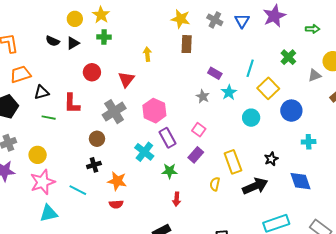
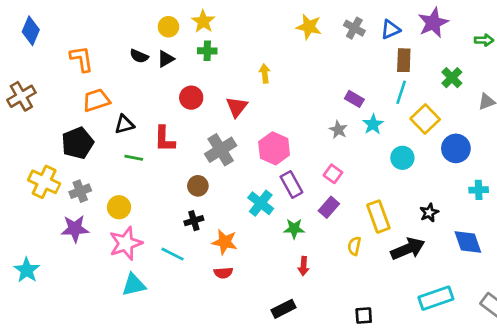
blue triangle: (242, 21) -> (390, 29), turned 35
brown rectangle: (187, 44) -> (404, 60), moved

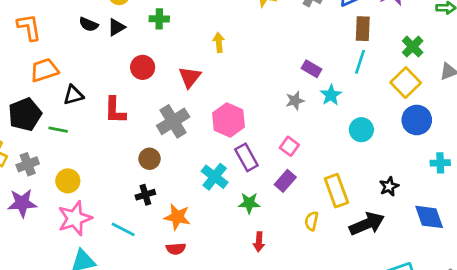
yellow square: (425, 119) -> (406, 83), moved
gray star: (338, 130) -> (295, 101), turned 30
green line: (134, 158) -> (58, 130), moved

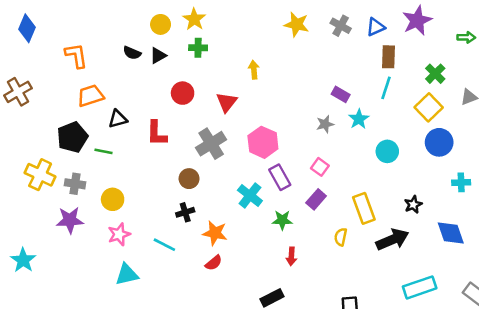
gray cross: (28, 164) -> (75, 184), turned 30
pink star: (75, 218) -> (119, 234), size x0.7
red semicircle: (176, 249) -> (214, 263), turned -36

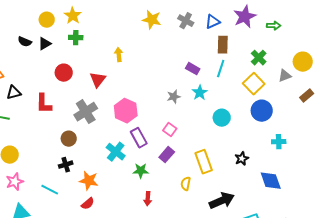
green arrow: (466, 37) -> (274, 26), moved
purple rectangle: (341, 94) -> (193, 69), moved
black arrow: (392, 239) -> (222, 201), moved

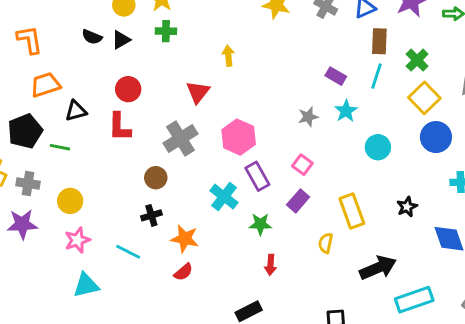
green cross: (259, 58) -> (417, 60), moved
red circle: (64, 73) -> (128, 89), moved

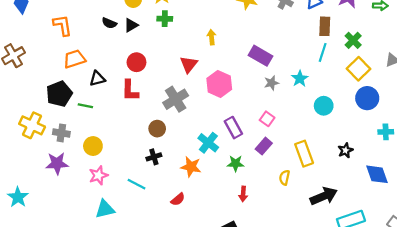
purple rectangle: (336, 76) -> (261, 56), moved, size x1.5
pink hexagon: (239, 137) -> (219, 84), moved
orange star: (185, 239) -> (191, 167), moved

